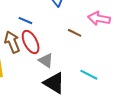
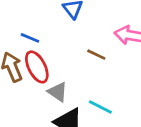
cyan line: (89, 75) -> (100, 107), moved

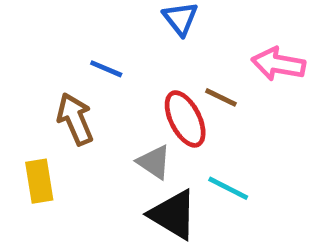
red ellipse: (37, 67) -> (185, 119), moved

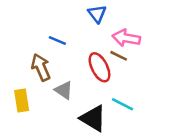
pink arrow: (278, 64) -> (126, 38), moved
gray triangle: (154, 162) -> (64, 90), moved

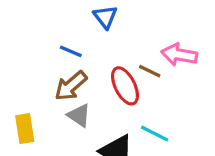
blue triangle: (97, 14) -> (105, 17), moved
pink arrow: (126, 38) -> (179, 55), moved
brown arrow: (41, 67) -> (71, 86), moved, turned -108

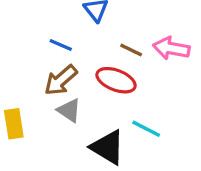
brown line: (150, 71) -> (131, 50), moved
red ellipse: (125, 86) -> (116, 80), turned -42

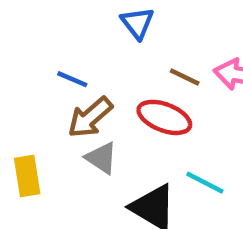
blue line: (61, 45) -> (72, 79), moved

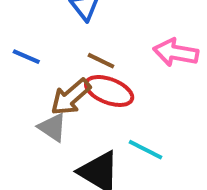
brown line: (185, 77) -> (101, 61), moved
brown arrow: (90, 117) -> (71, 97), moved

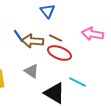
blue line: (26, 57) -> (19, 36), turned 32
brown arrow: (71, 97) -> (33, 41), moved, turned 45

